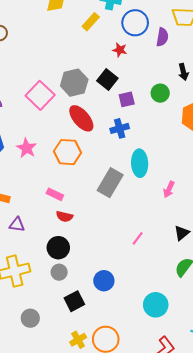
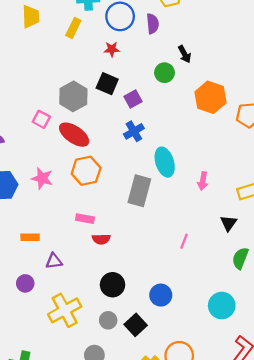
green circle: (160, 93) -> (164, 73), moved
pink square: (40, 95) -> (41, 119), size x0.6
red ellipse: (81, 118) -> (74, 135), moved
black circle: (58, 248) -> (113, 285), moved
gray circle: (59, 272) -> (108, 320), moved

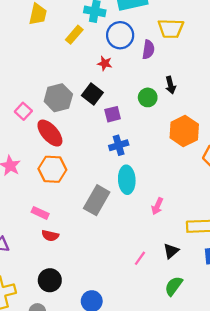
blue cross: (134, 131) -> (119, 145), moved
pink line: (184, 241) -> (140, 258), moved

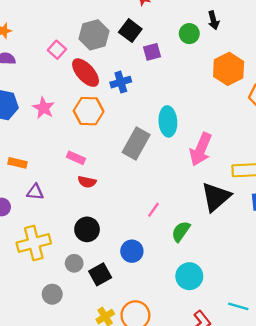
blue cross: (119, 145) -> (121, 82), moved
pink arrow: (157, 206) -> (201, 149), size x1.8
black triangle: (171, 251) -> (216, 197), size x1.8
pink line: (140, 258) -> (153, 210), moved
green semicircle: (174, 286) -> (181, 231), moved

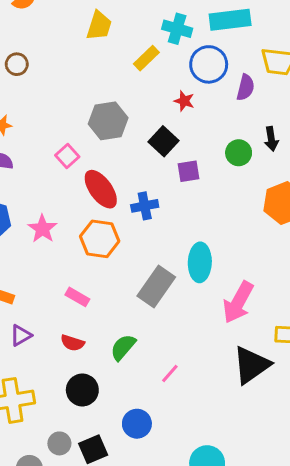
gray hexagon: (94, 35) -> (108, 121), moved
red semicircle: (87, 182) -> (72, 343), moved
purple triangle: (35, 192) -> (21, 335), turned -42
green semicircle: (181, 231) -> (123, 347), moved
gray circle: (74, 263) -> (59, 443), moved

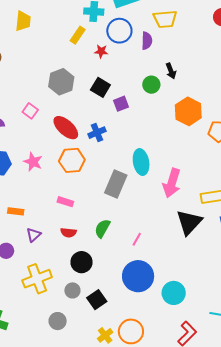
yellow trapezoid: (99, 26) -> (23, 21), moved
red star: (184, 101) -> (101, 51), moved
pink square: (67, 156) -> (30, 111), moved
blue circle: (137, 424) -> (138, 276), moved, size x1.6
gray circle: (59, 443) -> (72, 290), moved

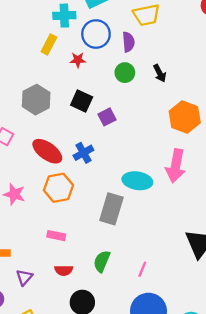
green circle: (151, 85) -> (125, 73), moved
cyan ellipse: (141, 162) -> (137, 181), turned -65
pink arrow: (172, 183) -> (176, 166), moved

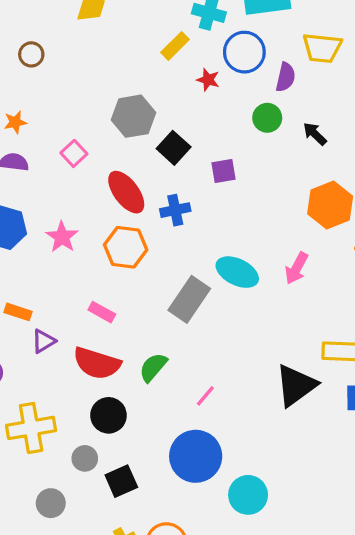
black arrow: (160, 73) -> (315, 134), turned 144
black square: (82, 101) -> (174, 148), moved
pink arrow: (176, 166) -> (296, 268), size x0.7
red semicircle: (64, 270) -> (97, 363), size x1.8
purple triangle: (24, 277) -> (43, 341), moved

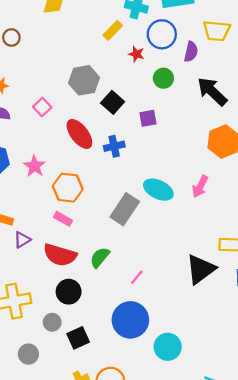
green circle: (267, 118) -> (163, 78), moved
black arrow: (315, 134) -> (212, 91), size x1.8
orange hexagon: (126, 247) -> (68, 188), moved

